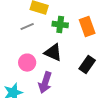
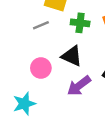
purple arrow: (45, 83) -> (79, 86), moved, turned 35

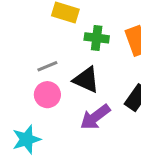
gray line: (41, 25) -> (47, 66), moved

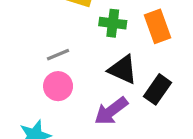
black triangle: (86, 80) -> (123, 70), moved

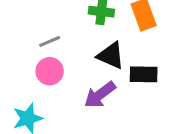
black rectangle: (158, 89) -> (144, 74), turned 56

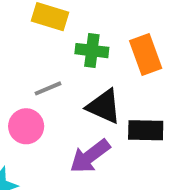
gray line: (50, 41) -> (48, 88), moved

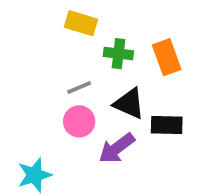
pink circle: (26, 126) -> (79, 121), moved

